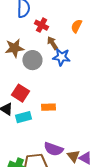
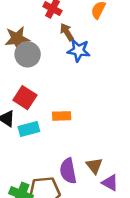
gray circle: (32, 60) -> (28, 54), moved
purple semicircle: (53, 149) -> (68, 171), turned 60
brown triangle: (73, 156) -> (94, 166), moved

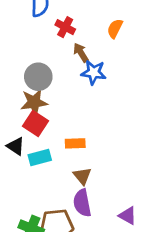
brown star: (17, 39) -> (34, 102), moved
brown triangle: (94, 166) -> (82, 176), moved

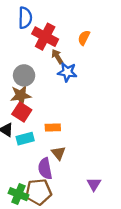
red cross: (65, 27) -> (45, 37), size x1.6
purple semicircle: (82, 203) -> (45, 169), moved
purple triangle: (128, 216) -> (94, 184), turned 32

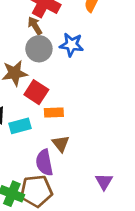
brown arrow: (57, 57) -> (35, 26), moved
gray circle: (24, 75) -> (39, 49), moved
red square: (22, 112) -> (36, 92), moved

